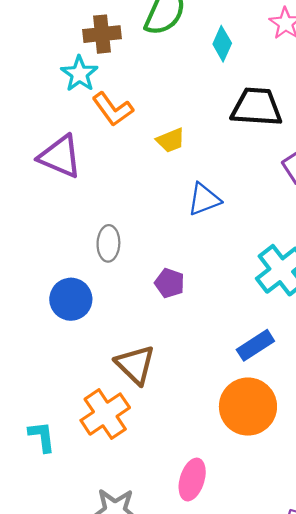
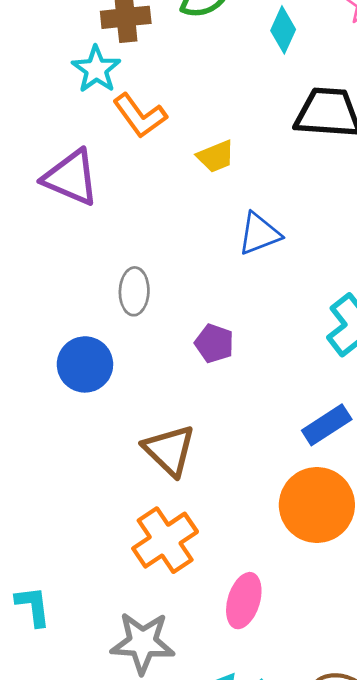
orange cross: (105, 414) -> (165, 540), moved
cyan L-shape: (42, 437) -> (33, 606), moved

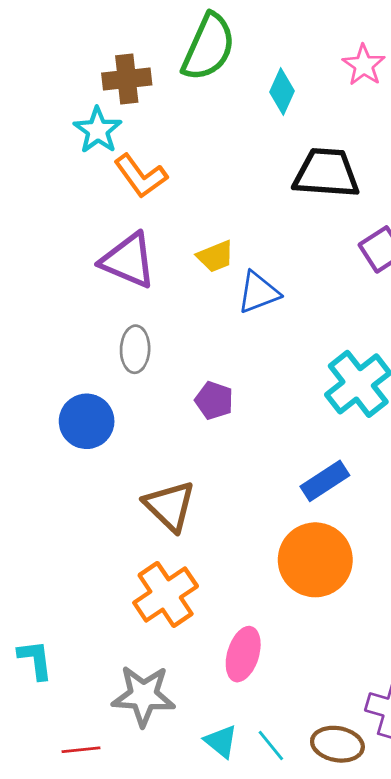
yellow trapezoid: (216, 156) -> (215, 256), moved
purple triangle: (71, 178) -> (128, 261), moved

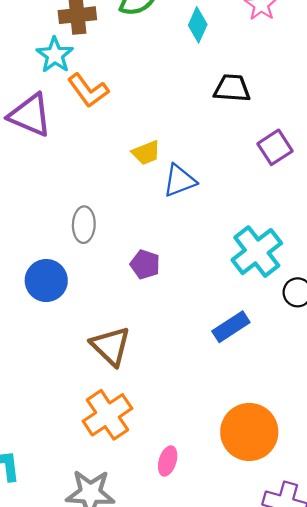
black trapezoid: (326, 173) -> (232, 88), size x0.7
purple triangle: (128, 261) -> (30, 115), moved
orange circle: (315, 560) -> (249, 432), moved
pink ellipse: (243, 654) -> (168, 461), size x0.7

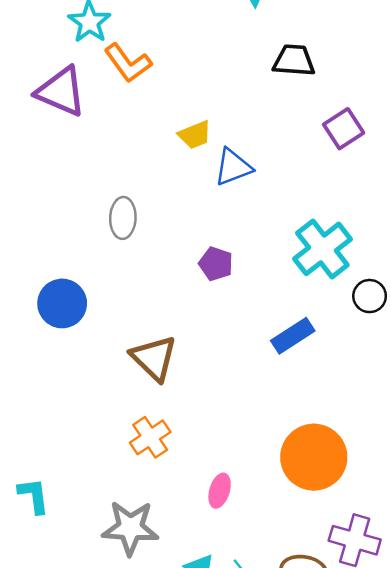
purple pentagon: (145, 264) -> (216, 264), moved
blue circle: (46, 281) -> (62, 303), moved
orange cross: (107, 415) -> (150, 437), size x0.7

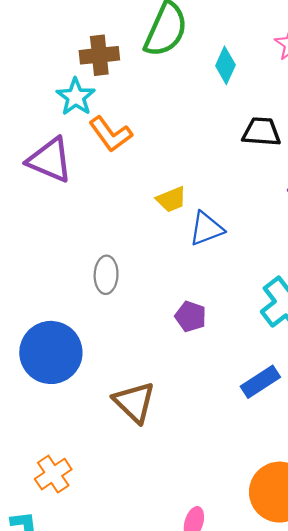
blue circle: (62, 303) -> (51, 352), size x1.4
orange cross: (150, 437) -> (53, 474), moved

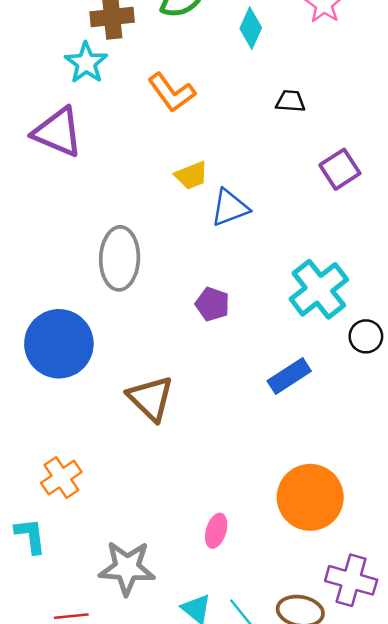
black trapezoid: (261, 132) -> (290, 101), size x0.7
orange L-shape: (111, 134) -> (172, 92), moved
gray ellipse: (106, 275) -> (120, 258), size x1.5

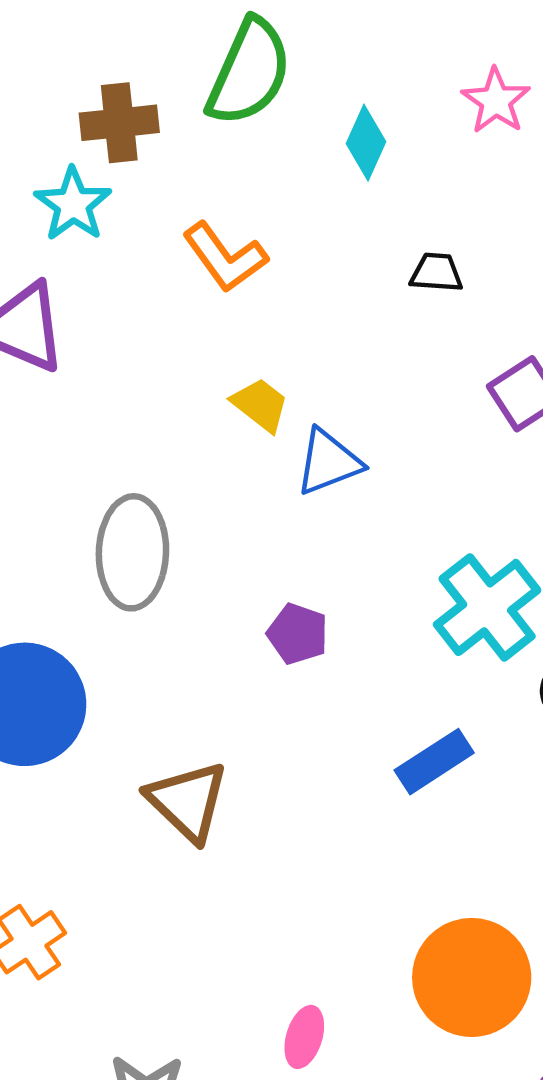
yellow trapezoid: (191, 175) -> (260, 405), turned -120

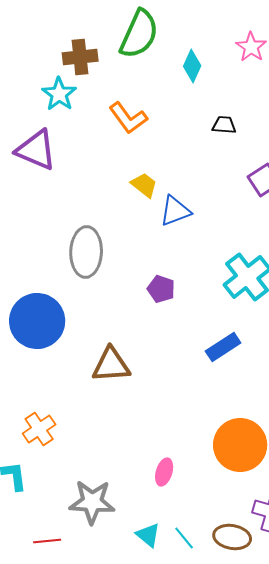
brown triangle: (188, 801) -> (111, 365), turned -48

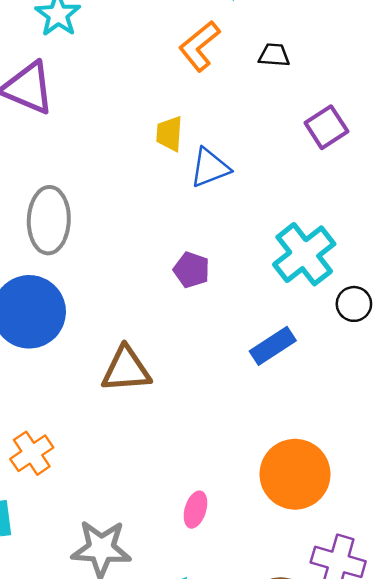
orange L-shape: (128, 118) -> (199, 46), moved, turned 87
yellow trapezoid: (144, 185) -> (169, 134), turned -124
gray ellipse: (86, 252) -> (49, 220), moved

